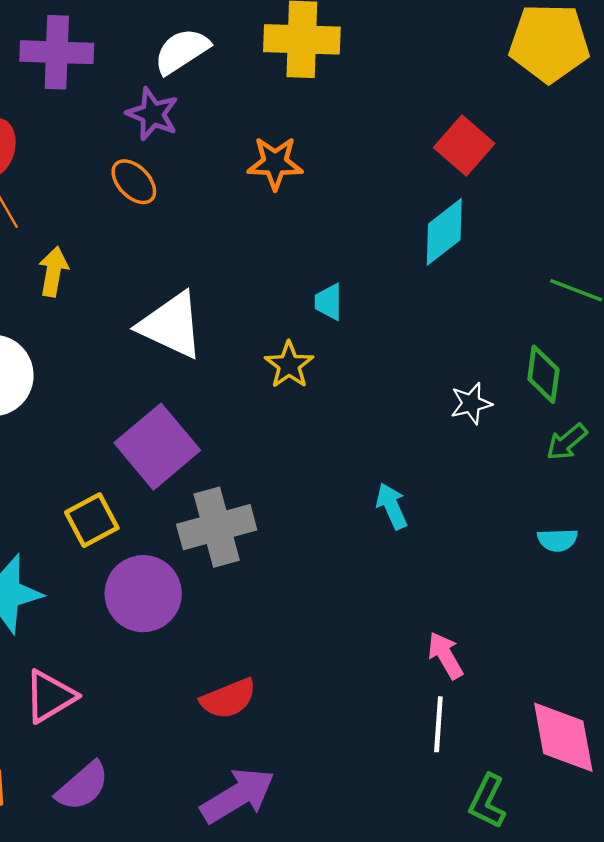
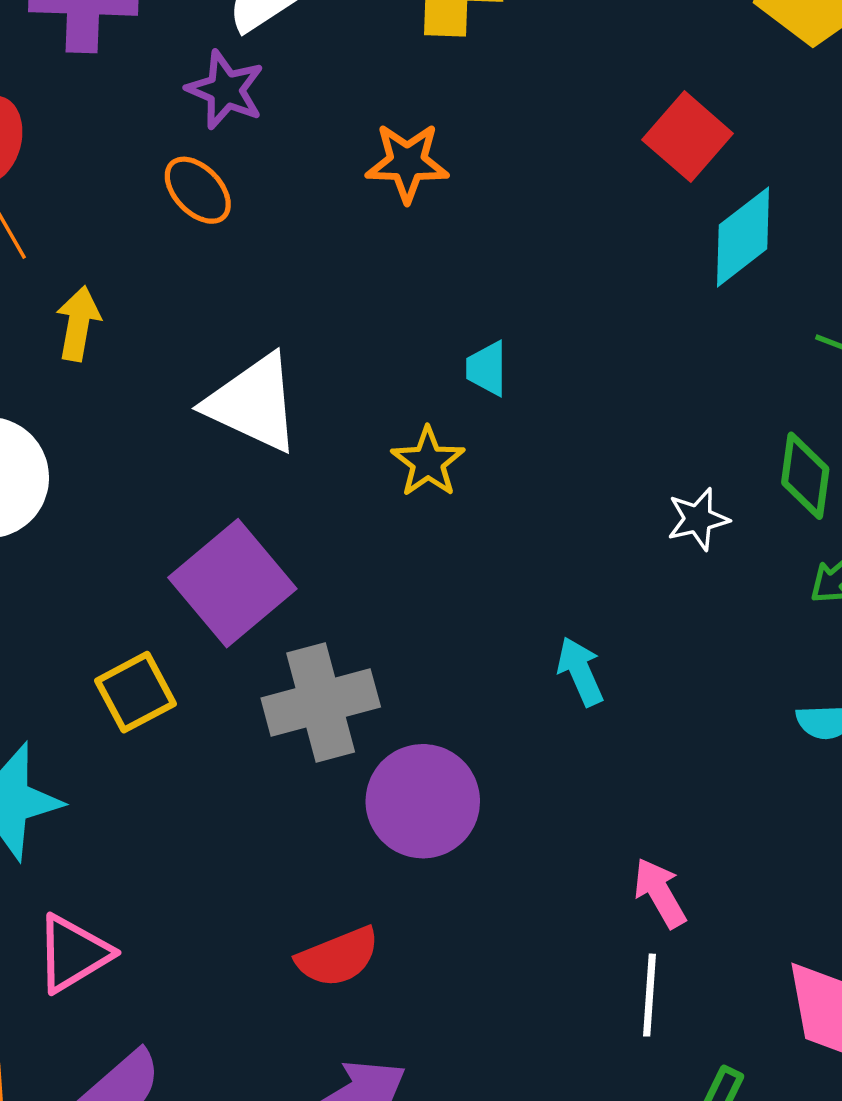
cyan diamond: (444, 232) -> (743, 237), moved
purple circle: (143, 594) -> (423, 801), moved

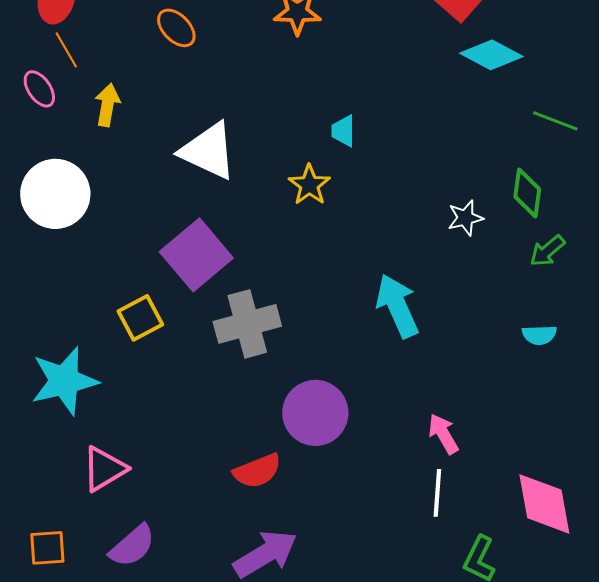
cyan diamond: (743, 237) -> (491, 55), turned 66
cyan arrow: (580, 671) -> (397, 306), size x1.6
purple circle: (423, 801) -> (315, 413), moved

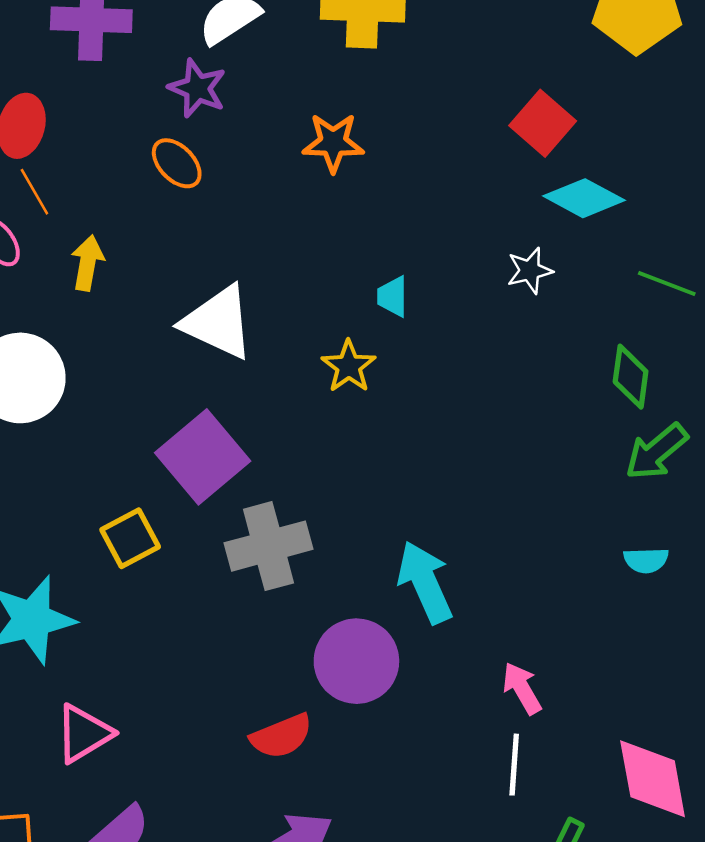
white star: (465, 218) -> (530, 271), moved
green arrow: (547, 251) -> (656, 452), size x1.4
cyan arrow: (397, 306) -> (425, 582), moved

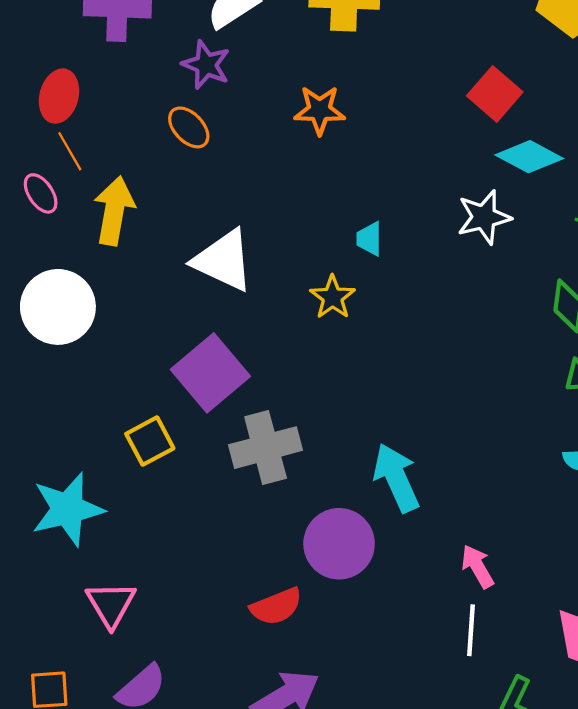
yellow arrow: (87, 263) -> (114, 211), size x1.5
white star: (530, 271) -> (484, 217), size x1.4
pink triangle: (84, 734) -> (111, 604), turned -30

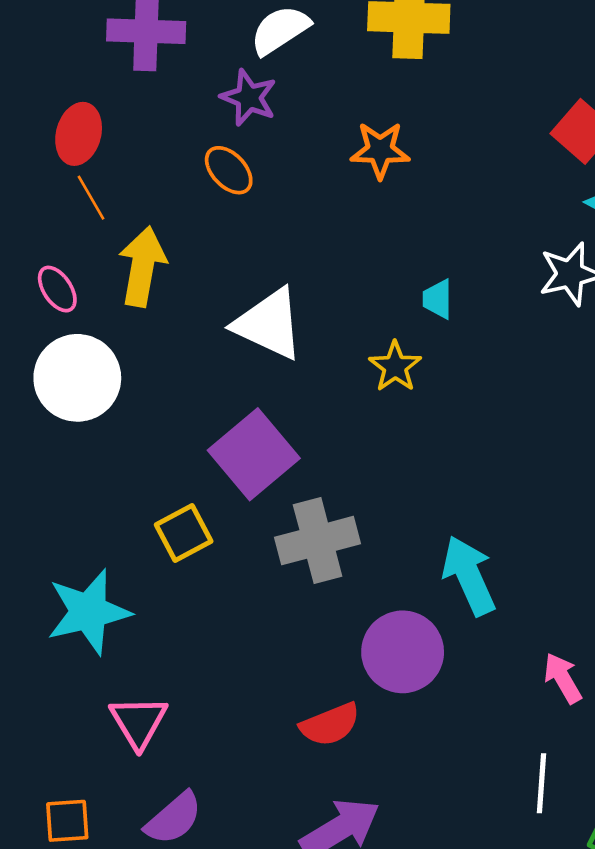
pink ellipse: (41, 193) -> (57, 289), moved
white line: (471, 630) -> (541, 783), moved

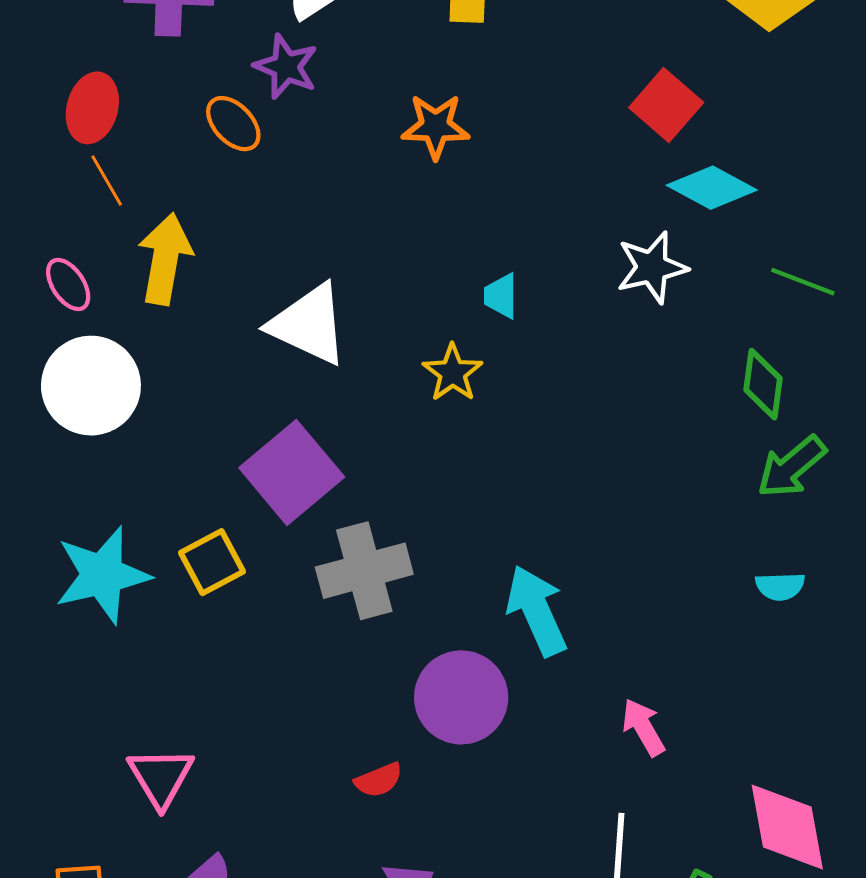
orange ellipse: (229, 170) -> (233, 124), moved
cyan star: (89, 612) -> (102, 575), moved
red semicircle: (330, 724) -> (379, 780), size x0.7

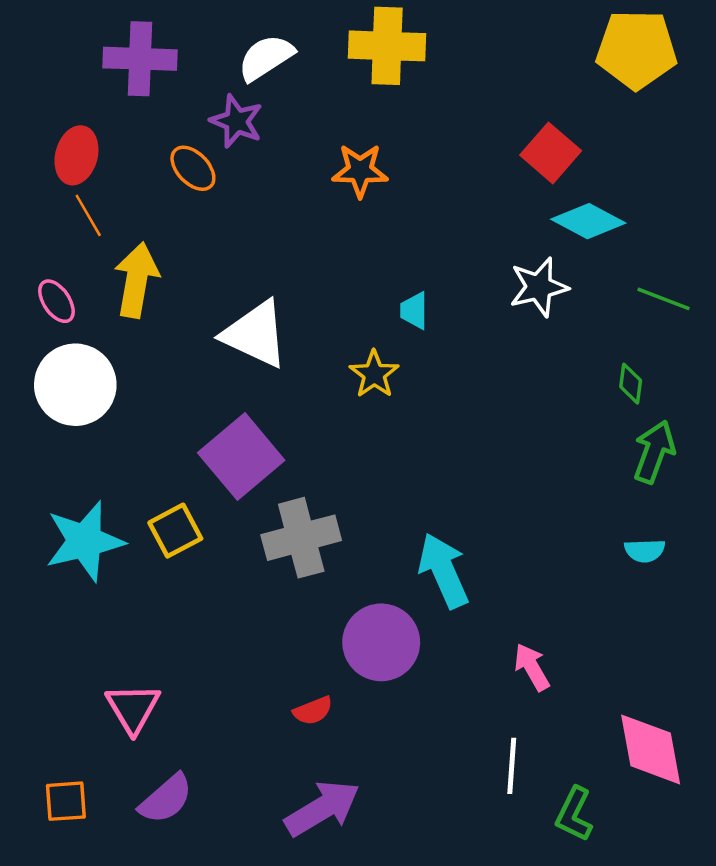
green diamond: (763, 384) -> (631, 384), size x0.7
green arrow: (791, 467) -> (654, 452), turned 150

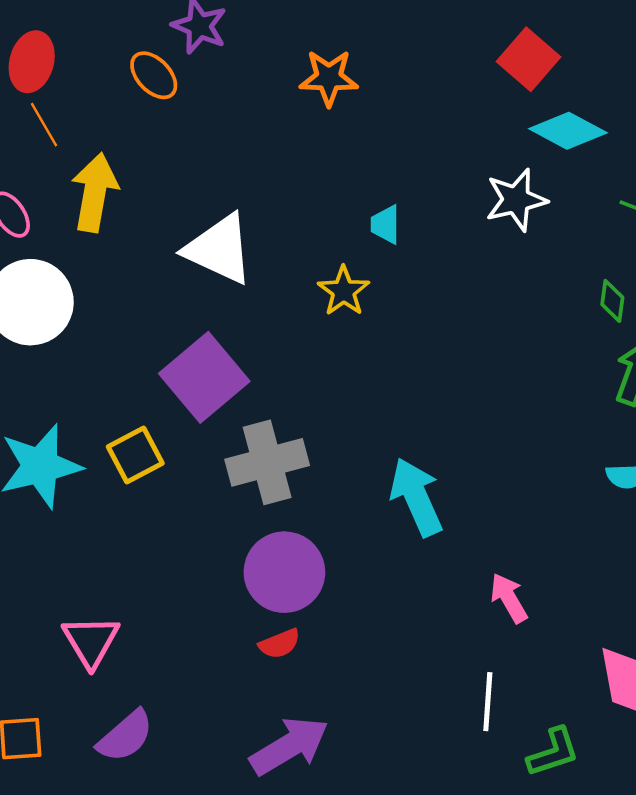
purple circle: (381, 642) -> (284, 572), moved
green L-shape: (574, 814) -> (553, 752), turned -134

